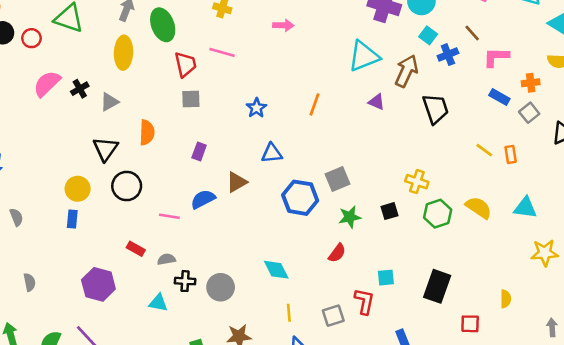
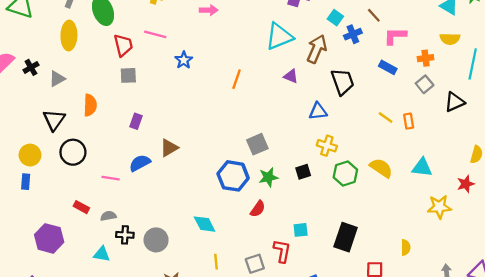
blue rectangle: (499, 97) -> (388, 67), moved
blue star: (256, 108) -> (184, 60), moved
blue triangle: (272, 153) -> (318, 111), moved
blue hexagon: (300, 198) -> (233, 176), moved

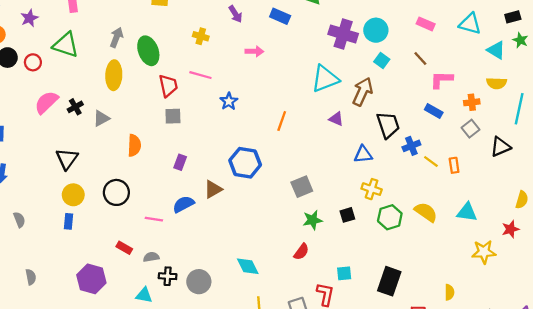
blue cross: (353, 34) -> (411, 146), moved
black triangle: (54, 120) -> (67, 159), moved
blue hexagon: (233, 176) -> (245, 163), moved

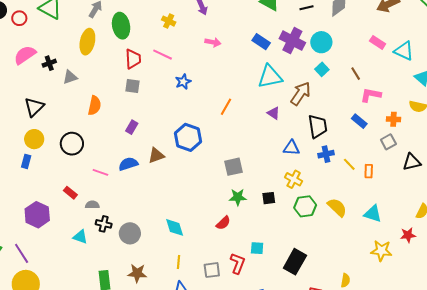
blue rectangle: (280, 16) -> (261, 42), moved
pink rectangle: (426, 24) -> (378, 42), moved
blue cross: (411, 146) -> (326, 154), moved

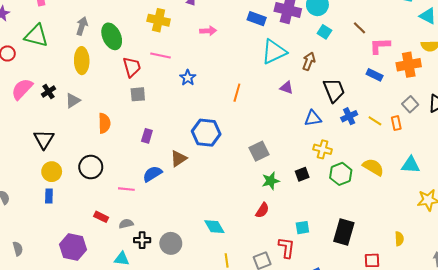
yellow cross: (169, 21) -> (159, 20), size x1.5
brown arrow: (301, 94) -> (309, 61), size x0.7
orange cross: (394, 119) -> (409, 65), size x1.6
gray square: (388, 142) -> (410, 104), moved

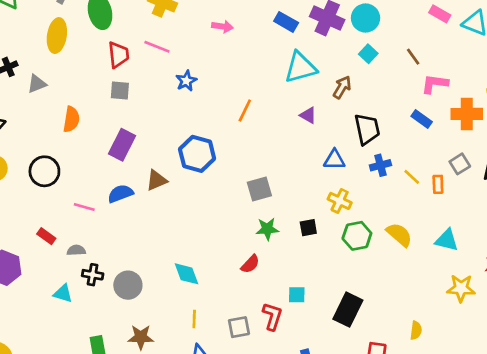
purple rectangle: (147, 136) -> (122, 145), size x1.6

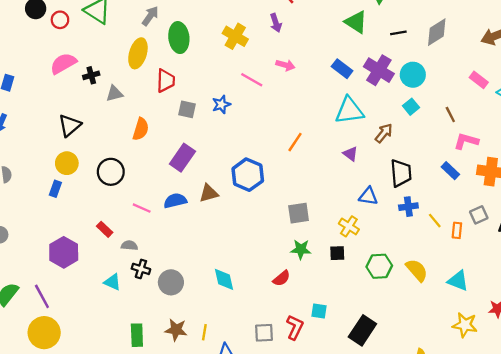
pink line: (157, 47) -> (252, 80), moved
red trapezoid: (118, 55) -> (166, 81), moved
blue star: (186, 81) -> (221, 104), moved
yellow cross: (340, 201) -> (349, 226), moved
yellow line: (194, 319) -> (204, 332), moved

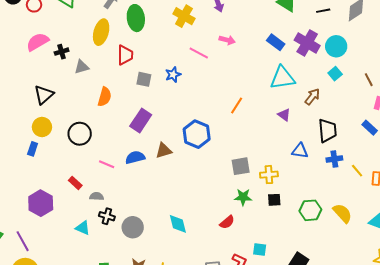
yellow cross: (349, 226) -> (269, 175), moved, turned -36

